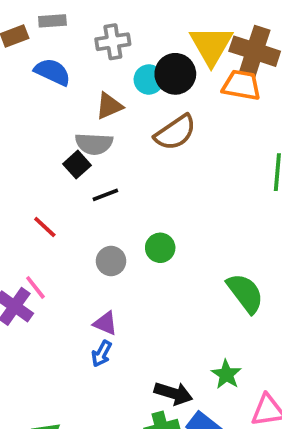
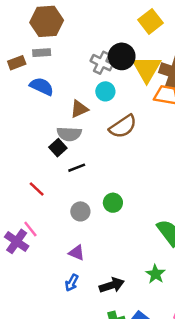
gray cross: (113, 42) -> (102, 63), moved, turned 35
black circle: (175, 74) -> (122, 56), moved
blue arrow: (102, 354) -> (72, 283), moved
green star: (226, 374) -> (155, 274), moved
black arrow: (173, 393) -> (112, 285), moved, turned -35

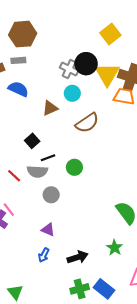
gray semicircle: (69, 134) -> (37, 172), moved
green circle: (113, 203) -> (74, 167), moved

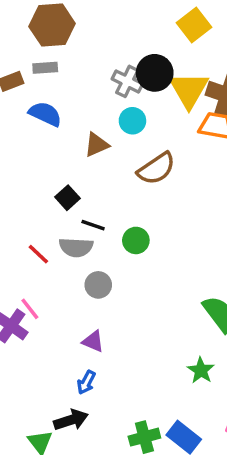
black line: (48, 158) -> (93, 225), turned 40
black arrow: (78, 257) -> (71, 420), moved

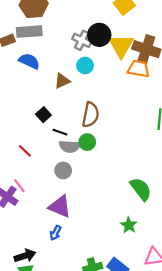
gray rectangle: (45, 68) -> (29, 32), size x1.6
brown semicircle: (156, 169) -> (91, 115), moved, turned -45
gray semicircle: (76, 247) -> (70, 146), moved
purple triangle: (93, 341) -> (60, 207), size x1.6
black arrow: (71, 420) -> (25, 256), moved

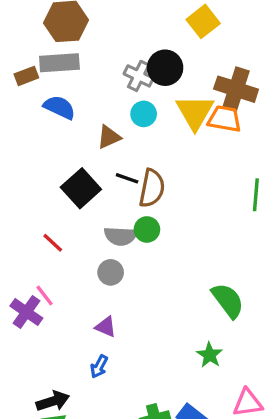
yellow triangle: (121, 46) -> (195, 112), moved
black square: (43, 115) -> (81, 188), size x1.6
black line: (60, 132) -> (127, 178), moved
purple triangle: (60, 207) -> (106, 327), size x0.6

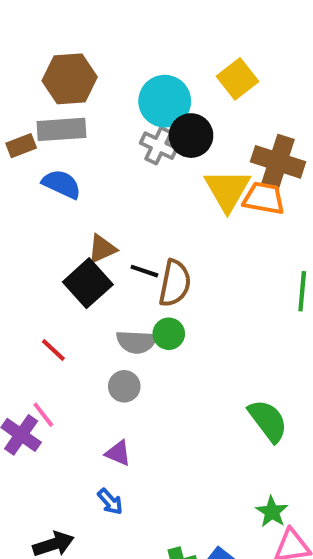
cyan circle: (144, 114) -> (165, 101), moved, size x1.6
brown triangle: (109, 137) -> (102, 249), moved
green star: (210, 355) -> (272, 512), moved
blue arrow: (99, 366) -> (110, 502), turned -70

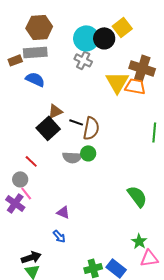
black circle: (191, 136) -> (104, 38), moved
gray circle: (124, 386) -> (20, 179), moved

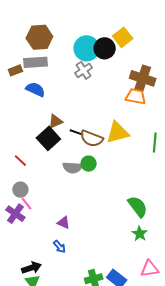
gray cross: (83, 60) -> (84, 70), turned 30
yellow triangle: (117, 82) -> (118, 132), moved, turned 45
brown semicircle: (91, 128) -> (92, 138), turned 100
red line: (31, 161) -> (20, 161), moved
green star: (139, 241) -> (140, 234), moved

